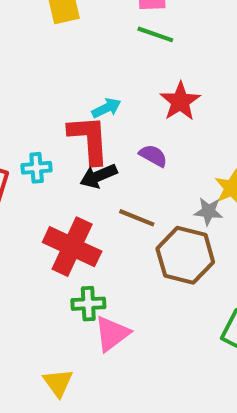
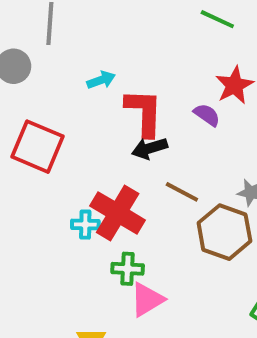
cyan arrow: (106, 108) -> (101, 80), moved
purple semicircle: (153, 156) -> (207, 115), moved
cyan cross: (37, 168) -> (85, 225), moved

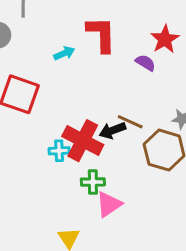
cyan arrow: (101, 80) -> (64, 53), moved
red L-shape: (144, 113) -> (101, 34), moved
black arrow: (150, 148) -> (112, 130), moved

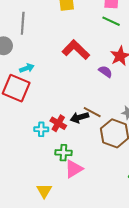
red L-shape: (101, 34) -> (76, 50), turned -48
cyan arrow: (64, 53) -> (27, 68), moved
red cross: (83, 141) -> (58, 123), size x0.6

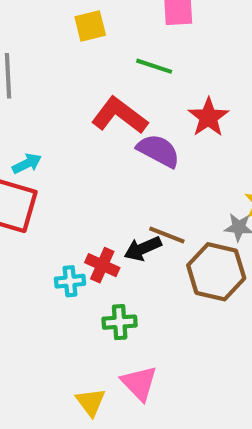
green line: (111, 21) -> (154, 66), moved
purple semicircle: (105, 72) -> (158, 151), moved, size x1.5
pink triangle: (74, 169) -> (139, 383), moved, turned -36

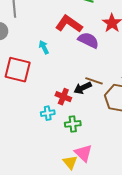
cyan arrow: (27, 164) -> (44, 47), moved, turned -88
cyan cross: (70, 281) -> (48, 113), moved
yellow triangle: (91, 402) -> (70, 162), moved

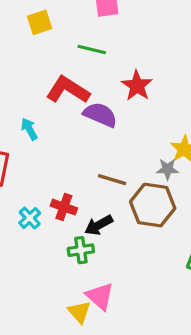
black arrow: (83, 88) -> (99, 225), moved
cyan cross: (48, 113) -> (30, 218), moved, turned -32

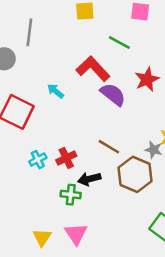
cyan arrow: (29, 129) -> (55, 91), turned -36
red cross: (64, 207) -> (66, 158), turned 30
yellow triangle: (79, 312) -> (42, 237), moved

